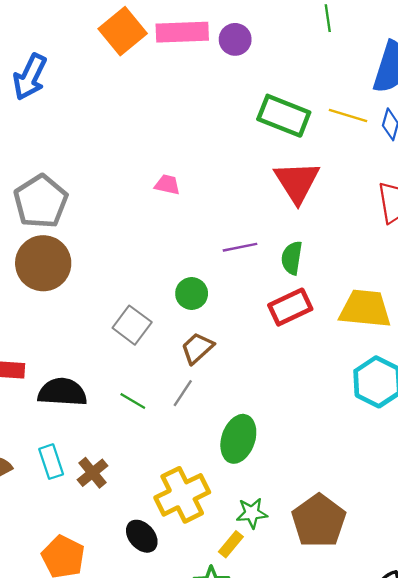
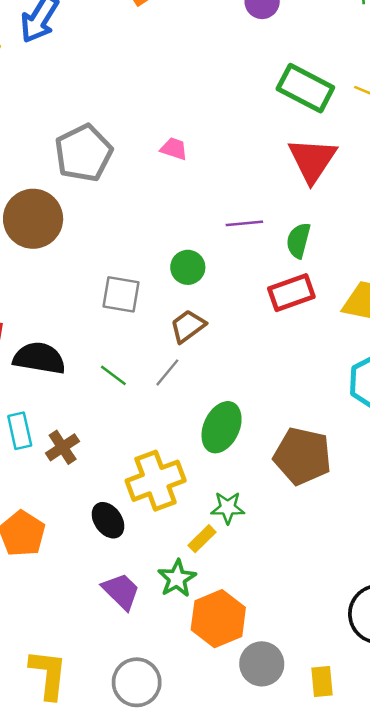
gray pentagon: (41, 201) -> (84, 153), moved
gray square: (132, 325) -> (121, 294), turned -33
brown pentagon: (319, 521) -> (302, 456), moved, turned -30

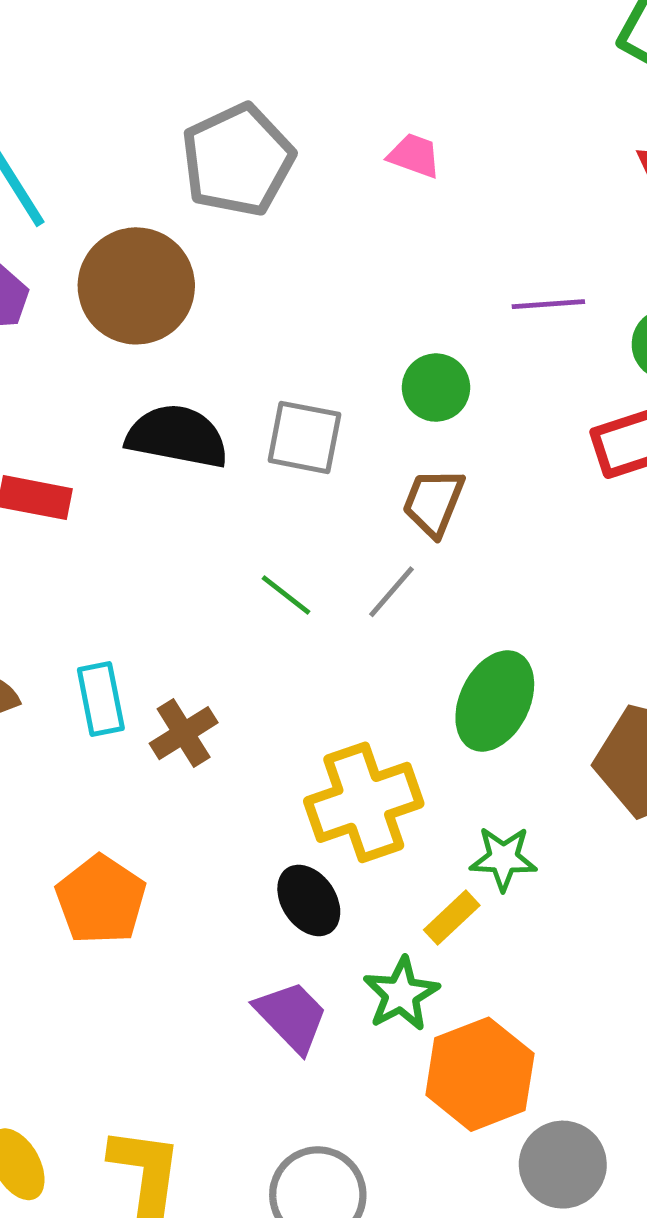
brown trapezoid: (188, 326) -> (433, 502), turned -33
black semicircle: (39, 358) -> (177, 436), moved
black ellipse: (108, 520) -> (309, 900), moved

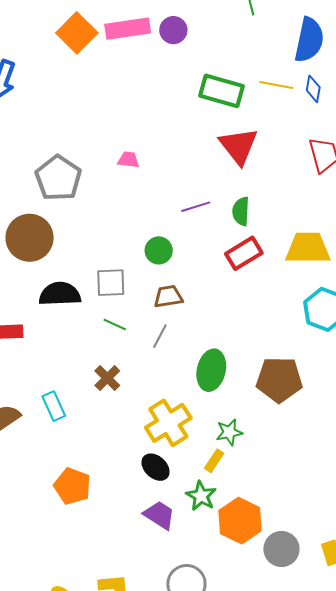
brown trapezoid: (433, 502) -> (168, 297), turned 72
green line: (286, 595) -> (115, 324), moved
brown cross: (184, 733) -> (107, 378), moved

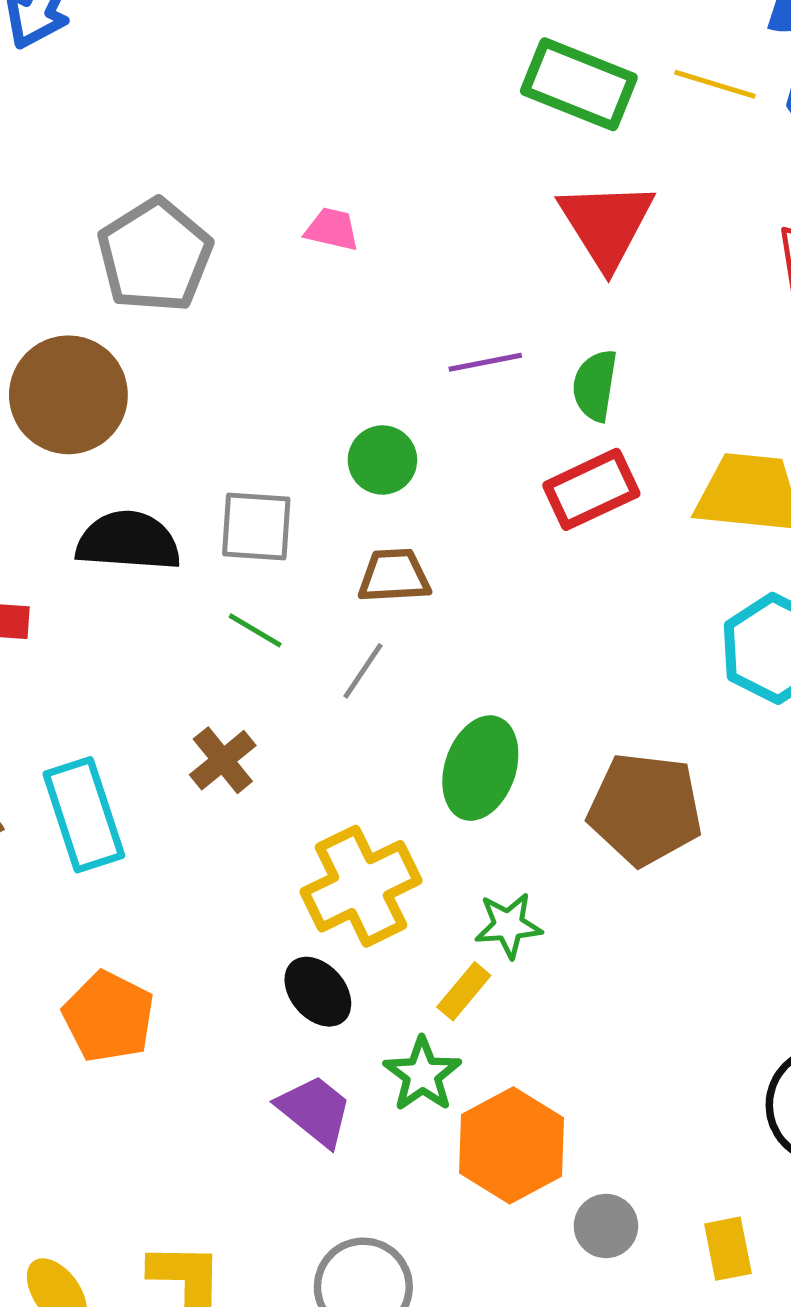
cyan rectangle: (54, 406) -> (84, 815), size x1.5
gray circle: (281, 549) -> (606, 1226), size x0.7

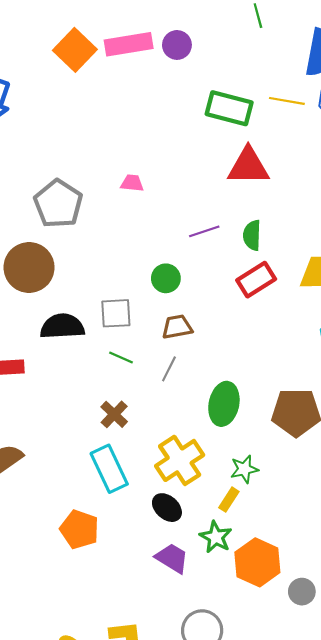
red triangle: (606, 224) -> (248, 166), turned -51
cyan rectangle: (84, 815) -> (109, 469), moved

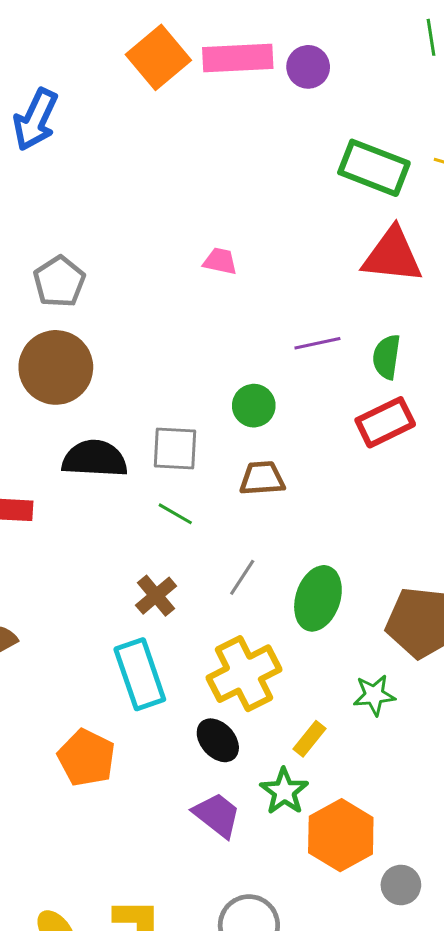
gray pentagon: (58, 204) -> (59, 282), moved, size x0.7
gray line: (169, 369) -> (242, 577), moved
green star: (244, 469) -> (374, 695), moved

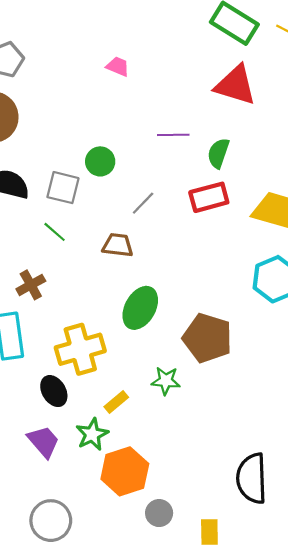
green circle: (254, 406) -> (100, 161), moved
brown trapezoid: (262, 478) -> (118, 245), moved
gray line: (242, 577) -> (143, 203), moved

